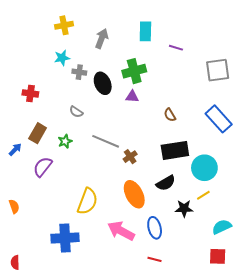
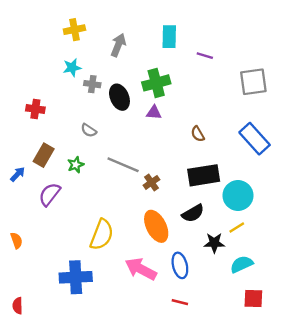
cyan semicircle: (222, 227) -> (242, 264), moved

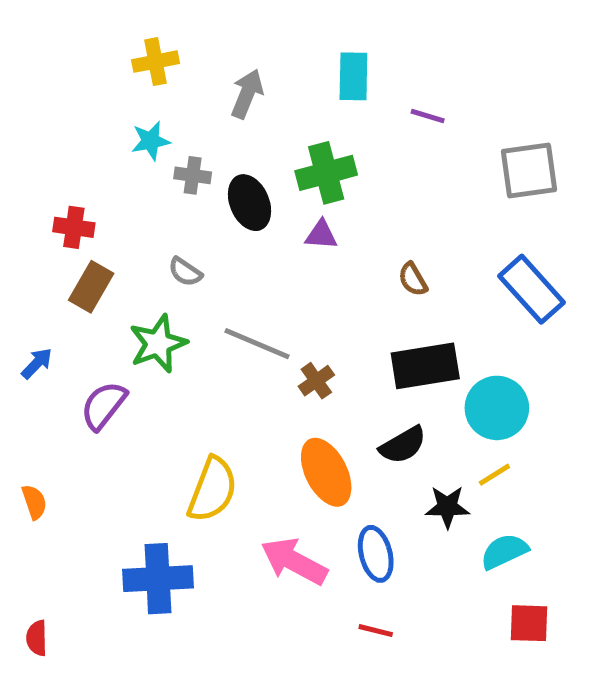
brown rectangle: (44, 155) -> (91, 287), moved
green star: (76, 165) -> (158, 344), size x1.6

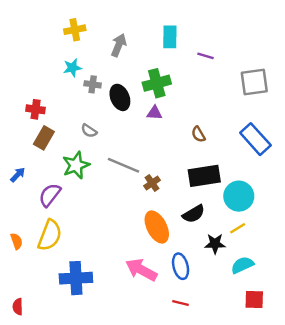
yellow semicircle: (212, 490) -> (50, 235), moved

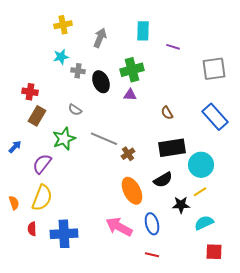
red semicircle: (18, 307) -> (32, 229), moved

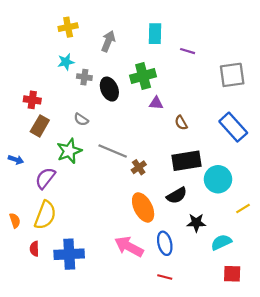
purple triangle: (130, 95) -> (156, 103), moved
blue arrow: (15, 147) -> (16, 160), turned 64
yellow line: (200, 192) -> (243, 209), moved

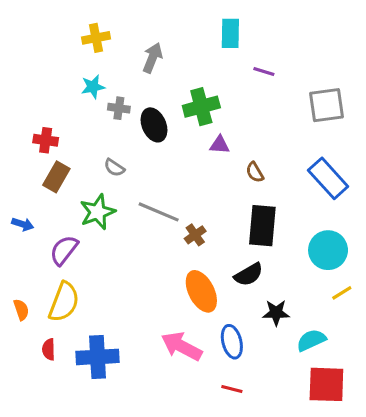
cyan rectangle: (155, 34) -> (230, 33), moved
black rectangle: (186, 161) -> (262, 226), turned -76
cyan circle: (218, 179) -> (328, 250), moved
red square: (232, 274) -> (326, 384), size x1.5

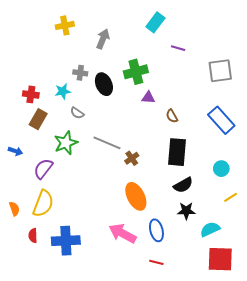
cyan rectangle: (230, 33) -> (155, 22), turned 36
cyan star: (93, 87) -> (63, 91), moved
cyan circle: (328, 250) -> (221, 169), size x0.6
black semicircle: (249, 275) -> (183, 185), moved

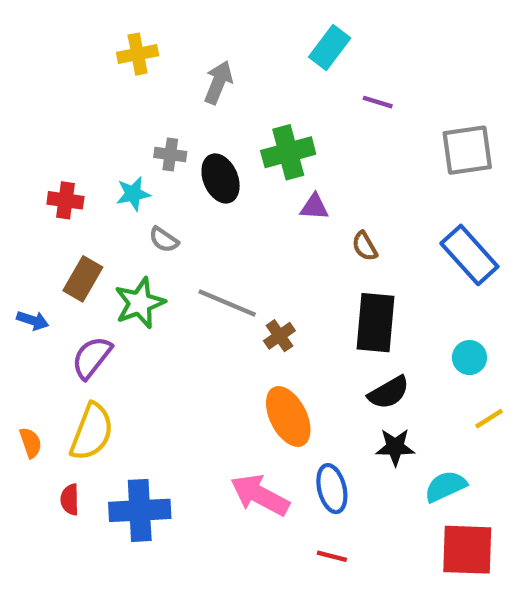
brown rectangle: (38, 119) -> (83, 279), moved

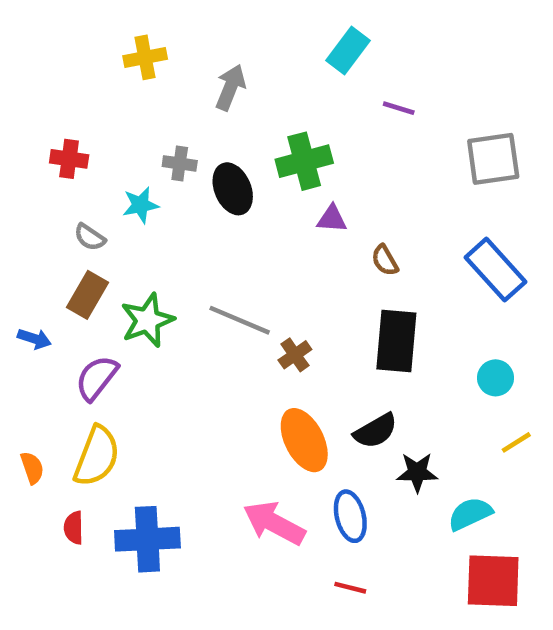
red cross: (65, 200) -> (69, 159), moved
gray semicircle: (164, 240) -> (90, 237), moved
black semicircle: (389, 392) -> (376, 431), moved

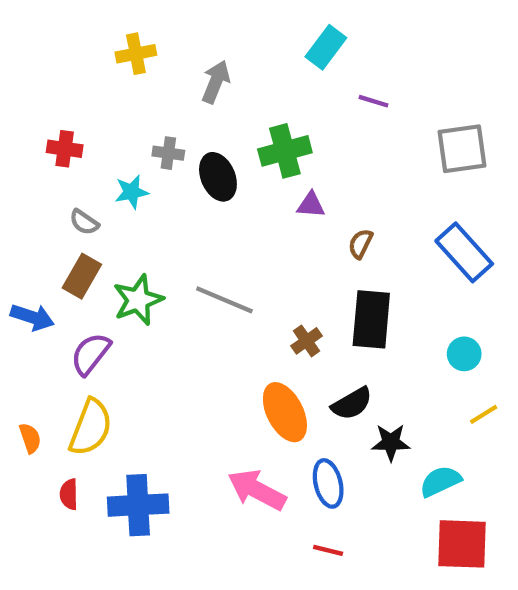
brown semicircle: (385, 260) -> (360, 244), turned 56
blue arrow: (34, 339) -> (32, 317), size x1.4
brown cross: (295, 355) -> (307, 341), moved

